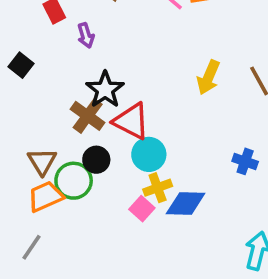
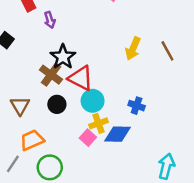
blue cross: (245, 161) -> (137, 106), moved
green circle: (74, 181) -> (50, 167), moved
orange trapezoid: (46, 196) -> (32, 140), moved

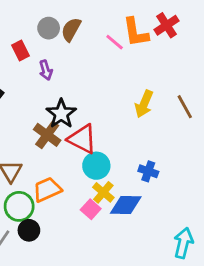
black circle: (57, 104) -> (29, 230), moved
yellow cross: (99, 123) -> (103, 192), turned -30
orange trapezoid: (32, 140) -> (47, 190), moved
green circle: (50, 167) -> (19, 206), moved

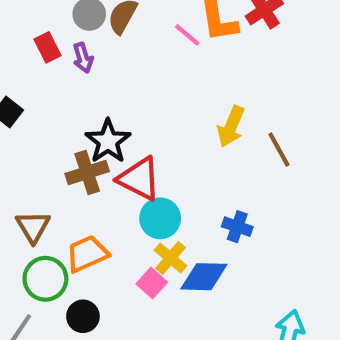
purple arrow: (46, 70) -> (83, 58), moved
brown line: (185, 107) -> (279, 150), moved
brown cross: (47, 135) -> (87, 172), turned 36
black circle: (29, 230) -> (83, 316), moved

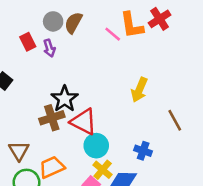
brown line: (279, 150) -> (175, 120), moved

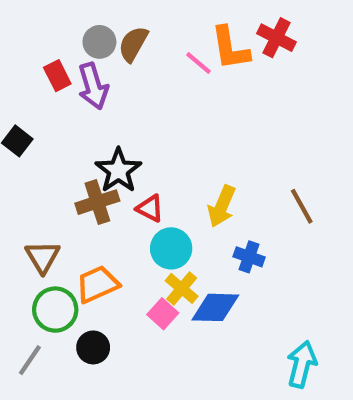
red cross: (160, 19) -> (276, 38), turned -30
purple arrow: (49, 48) -> (93, 86), size x1.5
yellow arrow: (139, 90) -> (222, 206), moved
red triangle: (84, 122) -> (150, 208), size x0.6

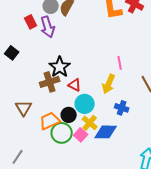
pink line: (199, 63) -> (120, 63), moved, turned 40
green circle: (55, 310) -> (62, 133), moved
black circle: (93, 347) -> (69, 115), moved

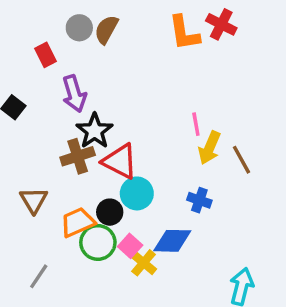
purple arrow: (48, 27) -> (74, 94), moved
yellow arrow: (109, 84) -> (209, 148), moved
red triangle: (75, 85) -> (120, 161), size x1.6
yellow cross: (90, 123) -> (144, 263), moved
gray line: (18, 157) -> (39, 276), moved

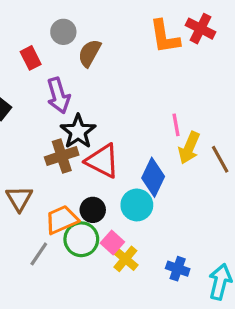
brown semicircle: (106, 29) -> (89, 53), moved
cyan circle: (137, 193) -> (137, 205), moved
blue cross: (199, 200) -> (178, 269), moved
blue diamond: (172, 241) -> (153, 177), moved, turned -66
gray line: (39, 276) -> (39, 254), moved

